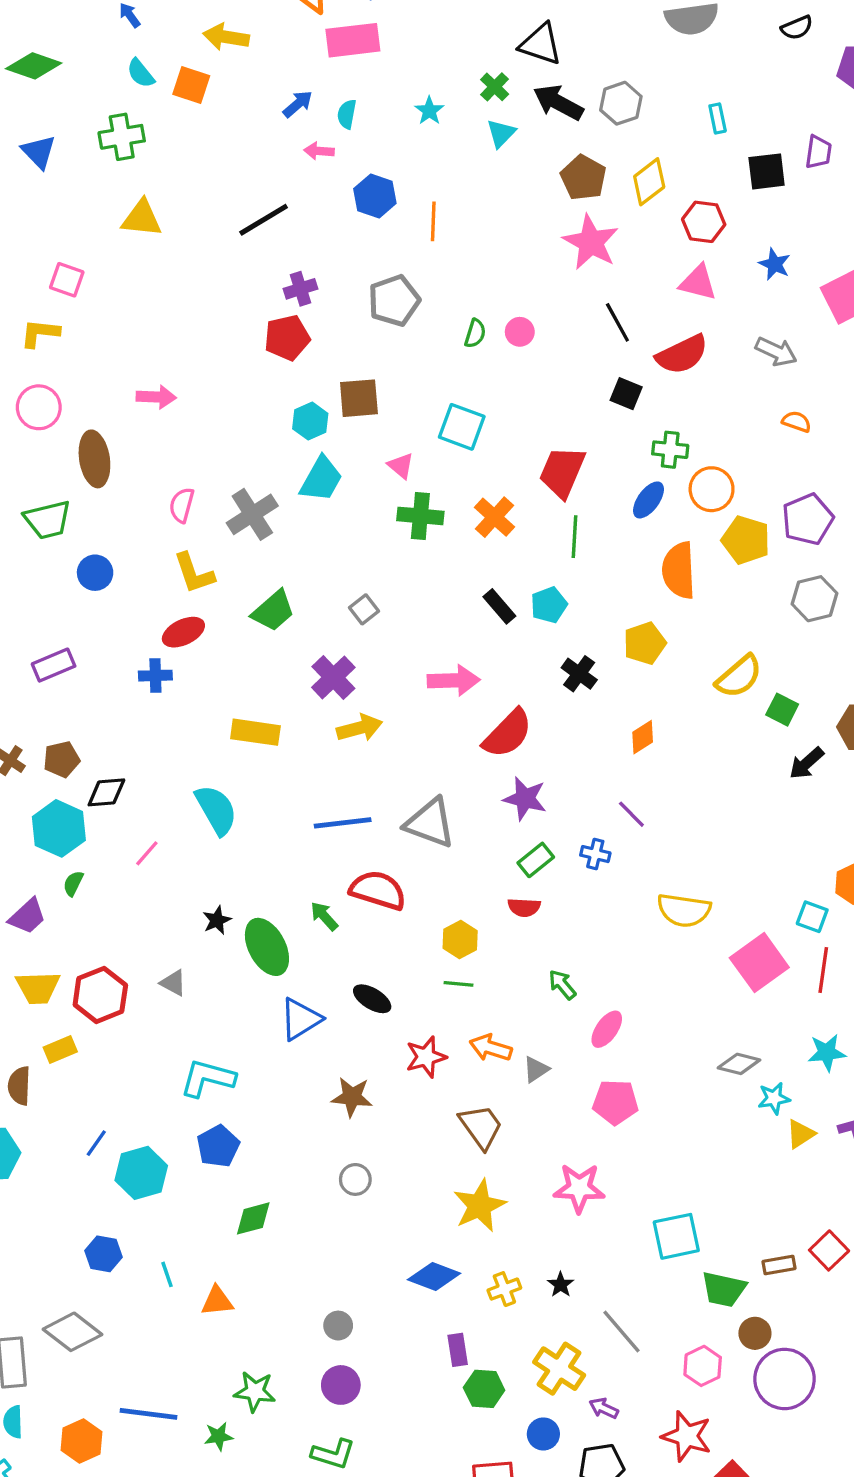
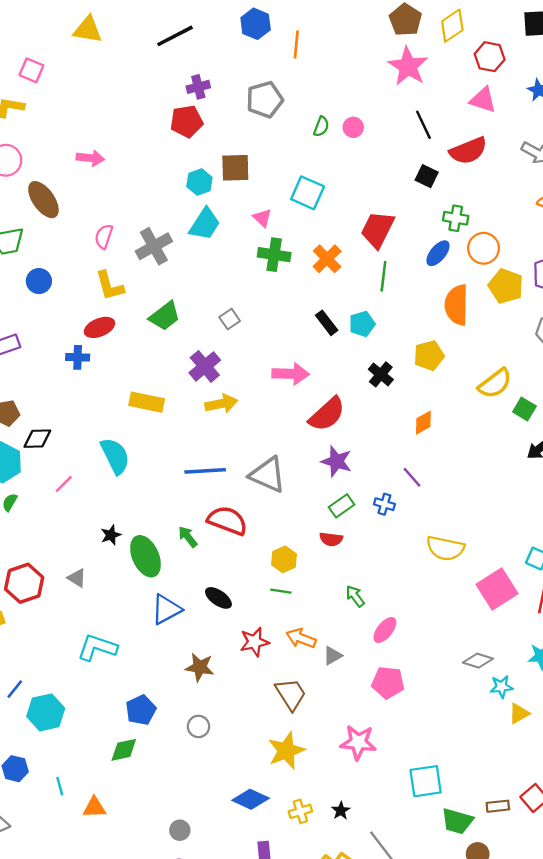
brown ellipse: (94, 459) -> (43, 200), turned -30
blue pentagon: (218, 1146) -> (141, 710), moved

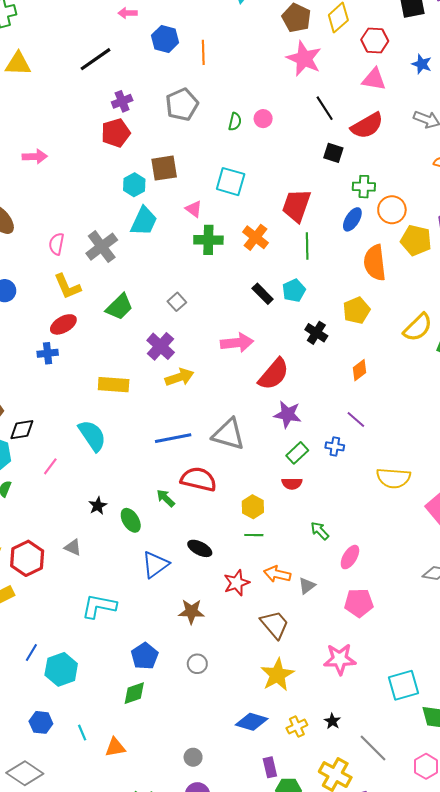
pink arrow: (90, 158) -> (35, 157), moved
green ellipse: (145, 556) -> (131, 520), size x0.7

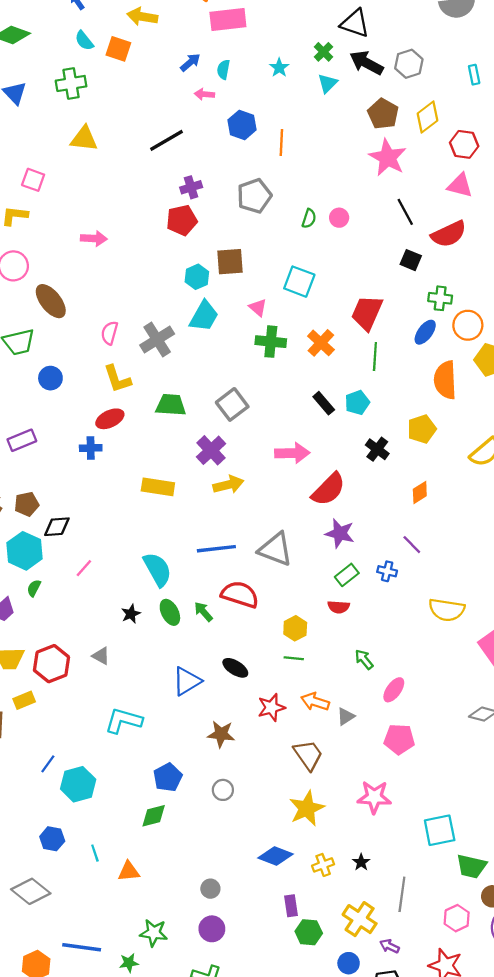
gray square: (177, 302) -> (232, 404), size x1.6
green trapezoid: (119, 307) -> (171, 405), turned -136
cyan semicircle: (92, 436) -> (157, 569), moved
green ellipse: (131, 520) -> (170, 612), moved
gray line: (373, 748) -> (402, 894), turned 48

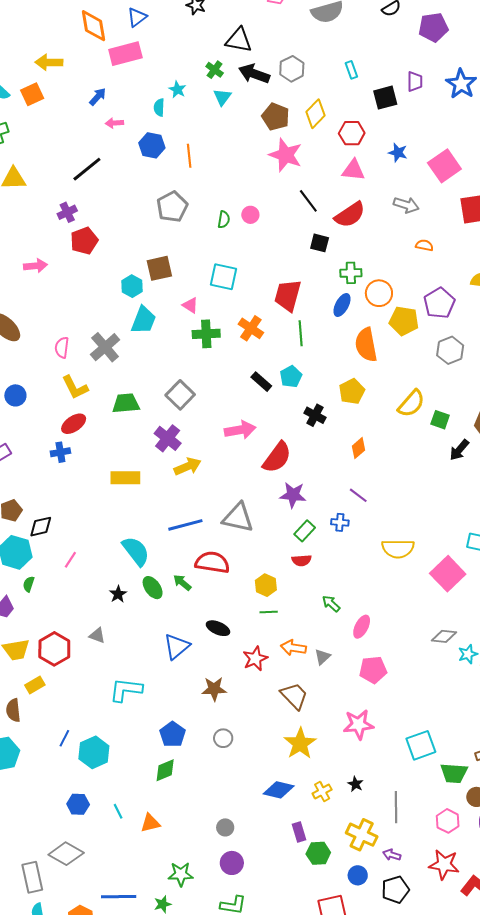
orange square: (118, 49) -> (32, 94), turned -35
cyan semicircle: (223, 69) -> (159, 107), moved
purple cross: (191, 187) -> (67, 212), moved
red pentagon: (182, 220) -> (84, 241), moved

